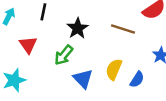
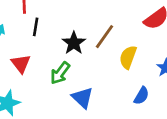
brown line: (123, 29) -> (104, 37), moved, turned -70
yellow semicircle: (114, 69) -> (128, 57), moved

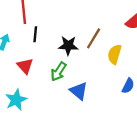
black star: (74, 43) -> (68, 46), turned -30

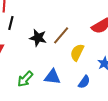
green arrow: (58, 72) -> (25, 79), moved
blue triangle: (79, 91) -> (52, 77), moved, turned -42

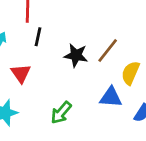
blue triangle: (52, 77) -> (111, 97), moved

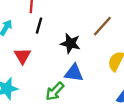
brown line: (108, 51) -> (102, 26), moved
blue triangle: (111, 97) -> (74, 73), moved

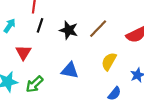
black star: (70, 43) -> (69, 30), moved
green arrow: (55, 91) -> (34, 84), moved

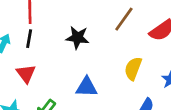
black line: (40, 25) -> (29, 39), moved
brown line: (98, 29) -> (124, 19), moved

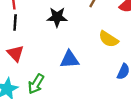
yellow semicircle: (133, 69) -> (109, 39), turned -72

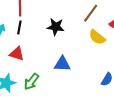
yellow semicircle: (109, 39) -> (97, 37), moved
red triangle: (15, 53) -> (17, 54), turned -35

